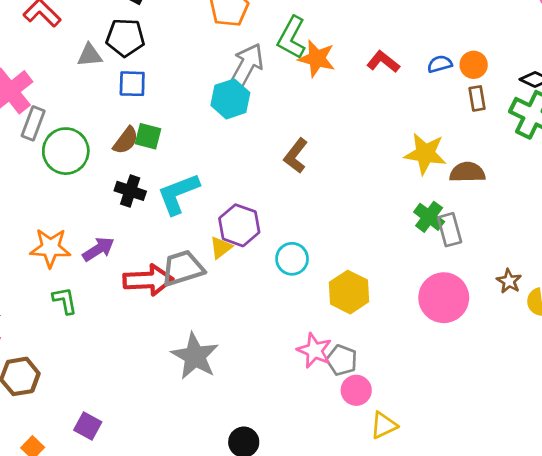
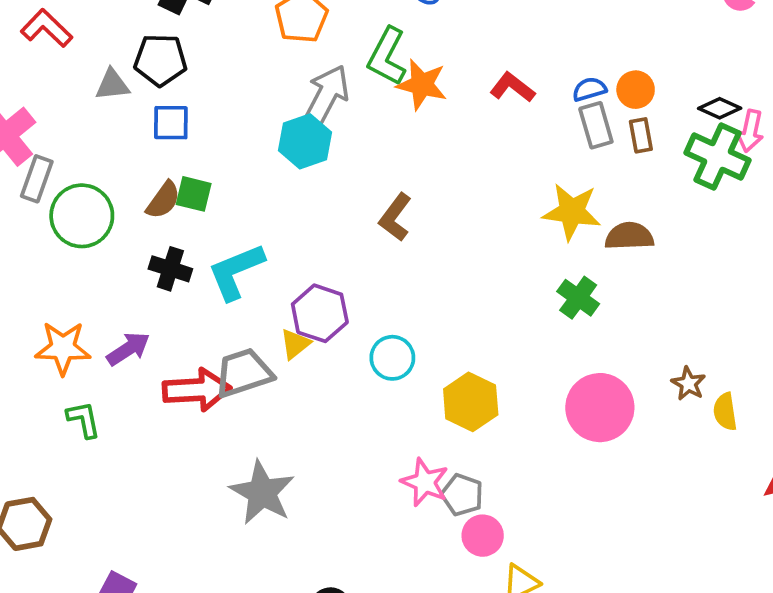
gray rectangle: (450, 230) -> (596, 125), moved

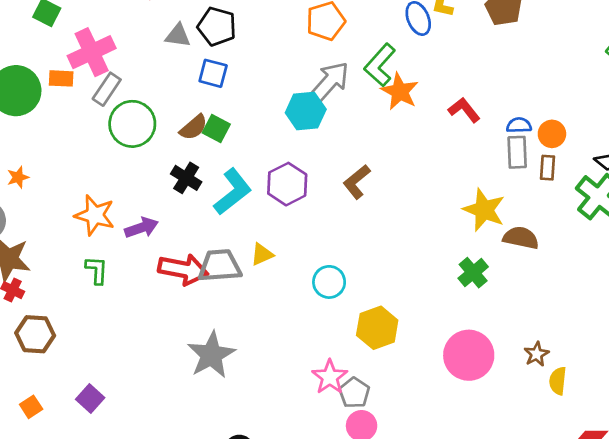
cyan L-shape: (236, 272) -> (233, 192), turned 150
purple hexagon: (320, 313) -> (287, 184), moved

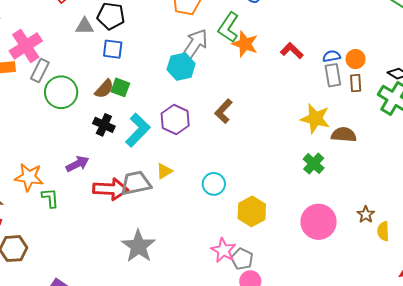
orange star: (95, 215) -> (29, 177), moved

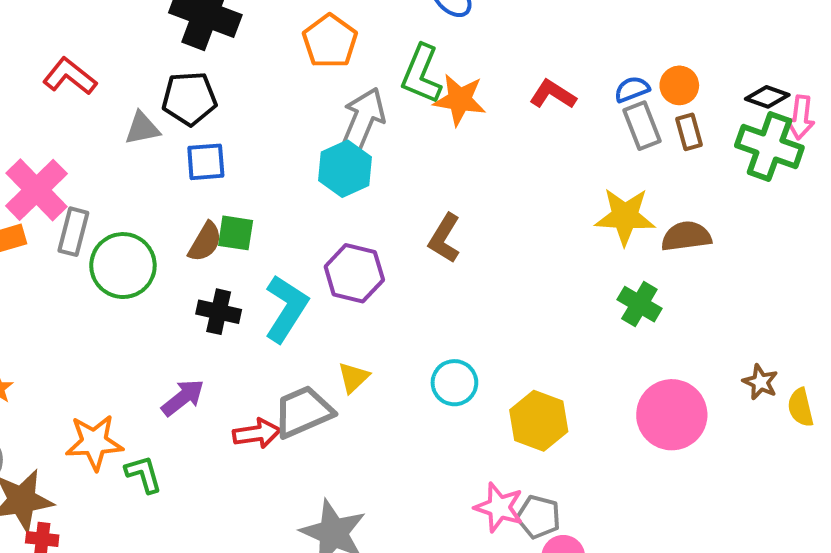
red arrow: (111, 189) -> (257, 433), size x0.7

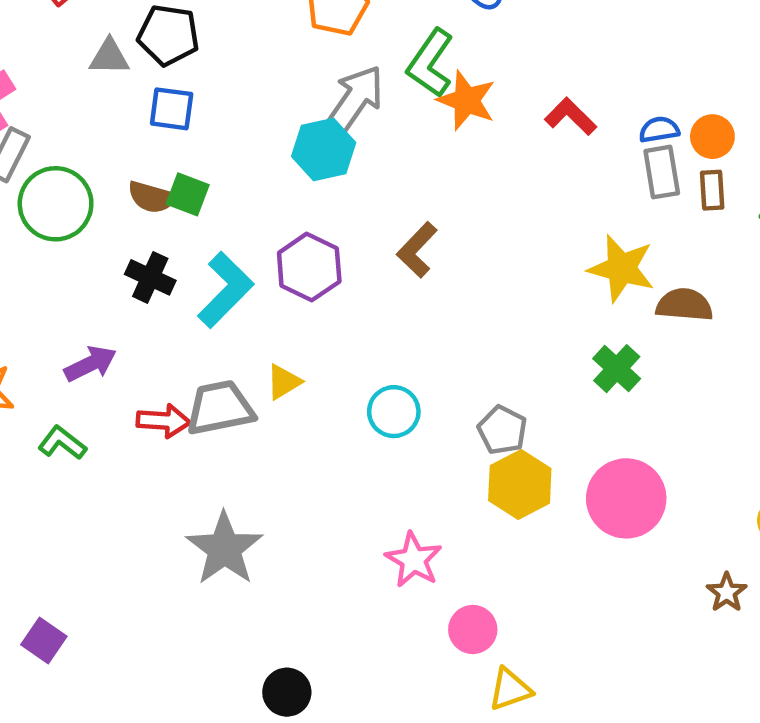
brown semicircle: (205, 242) -> (152, 197), turned 63
brown star: (760, 382) -> (727, 592), moved
yellow hexagon: (539, 421) -> (520, 484), moved
green L-shape: (144, 474) -> (62, 443), moved, turned -48
gray pentagon: (539, 517) -> (502, 430), moved

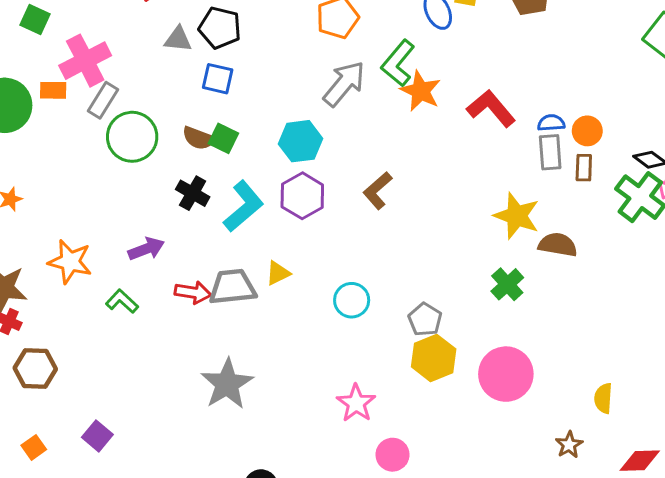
red L-shape: (571, 117) -> (491, 108), size x1.4
cyan hexagon: (324, 149) -> (301, 141), moved

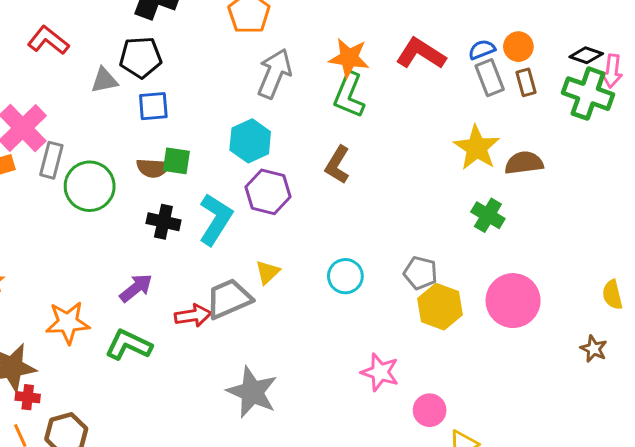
green L-shape: (398, 63) -> (349, 95), moved
yellow star: (517, 216) -> (477, 148), turned 30
green L-shape: (122, 301) -> (128, 345), size x1.4

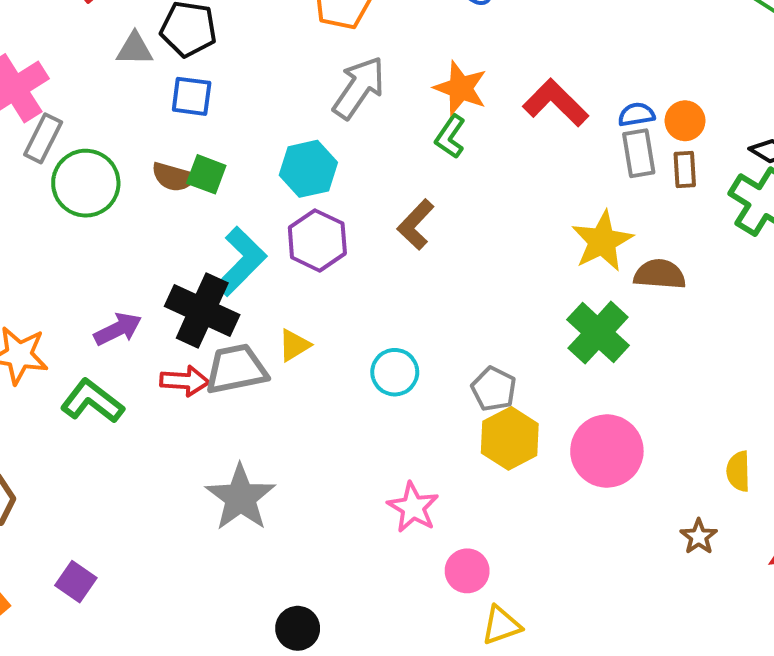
green L-shape: (349, 95) -> (450, 137), size x0.7
green cross: (488, 215) -> (598, 333), size x1.4
black cross: (163, 222) -> (202, 311), moved, size x1.6

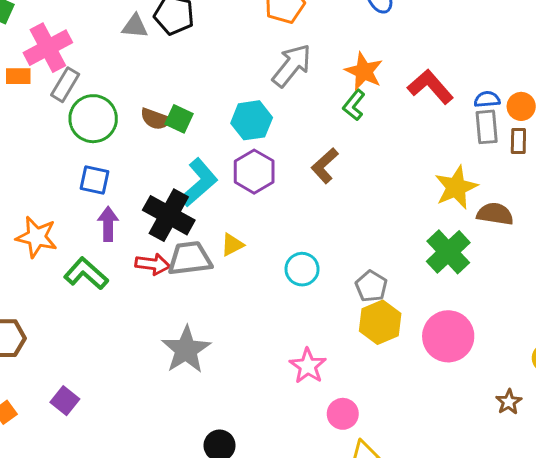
blue square: (192, 96) -> (94, 180), moved
purple arrow: (118, 329) -> (108, 224), turned -68

